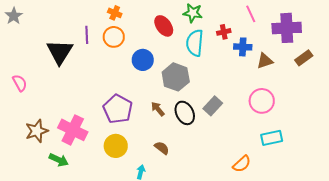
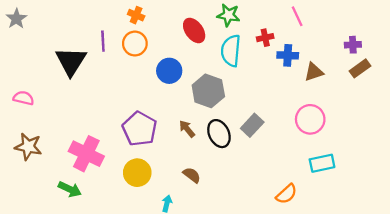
purple cross: (287, 28) -> (353, 45), moved, size x0.5
pink semicircle: (20, 83) -> (24, 98), turned -48
brown star: (37, 131) -> (28, 147), moved, turned 30

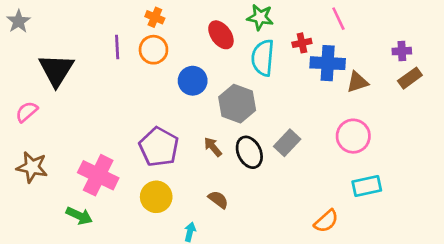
blue cross: (288, 55) -> (328, 63), size x1.4
black triangle: (71, 61) -> (56, 70), moved
pink semicircle: (24, 98) -> (27, 112), turned -54

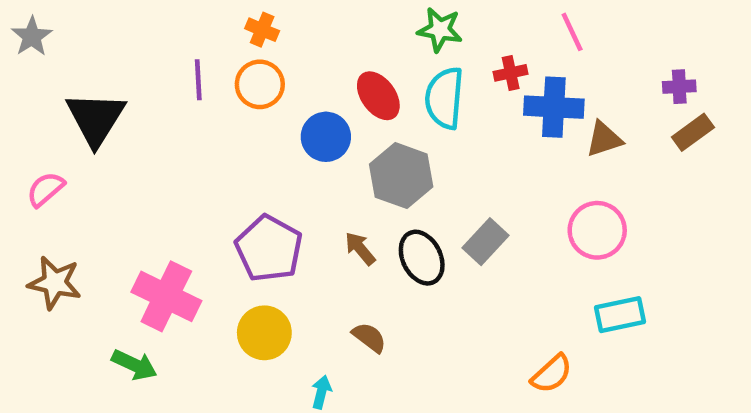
red ellipse: (221, 35) -> (378, 96), moved

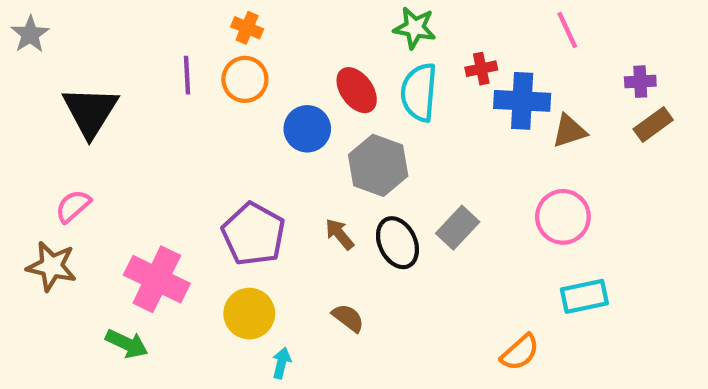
pink line: (572, 32) -> (567, 30), moved
pink semicircle: (45, 189) -> (73, 206), moved
cyan arrow: (321, 392) -> (281, 363), moved

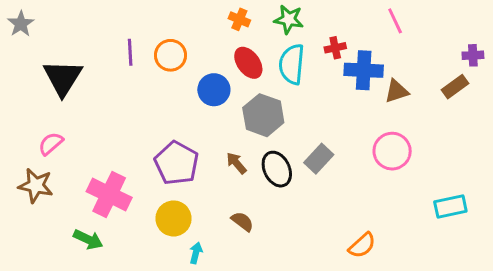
orange cross: (247, 28) -> (239, 19), moved
purple cross: (640, 82) -> (473, 55), moved
cyan rectangle: (584, 296) -> (450, 206), moved

